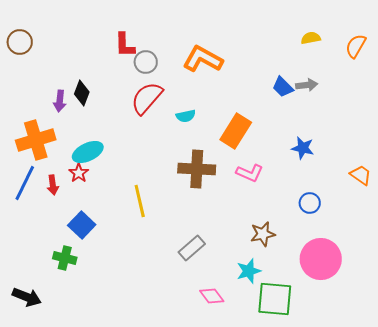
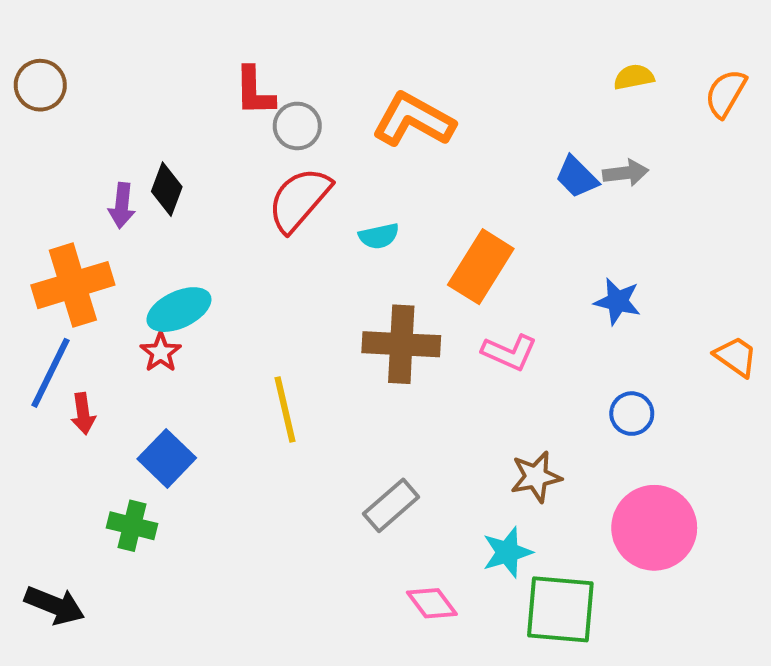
red arrow: (53, 185) -> (83, 414), moved

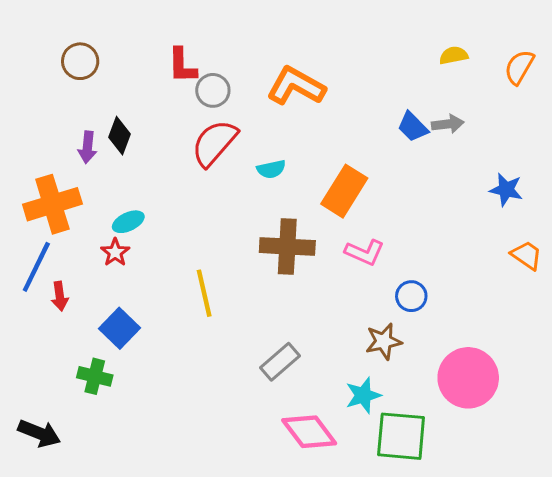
brown circle: (40, 85) -> (80, 61), moved
blue star: (617, 301) -> (506, 190), moved
cyan ellipse: (179, 310) -> (128, 222), size x0.7
blue circle: (632, 414) -> (411, 296), moved
pink diamond: (432, 603) -> (309, 432), size x1.5

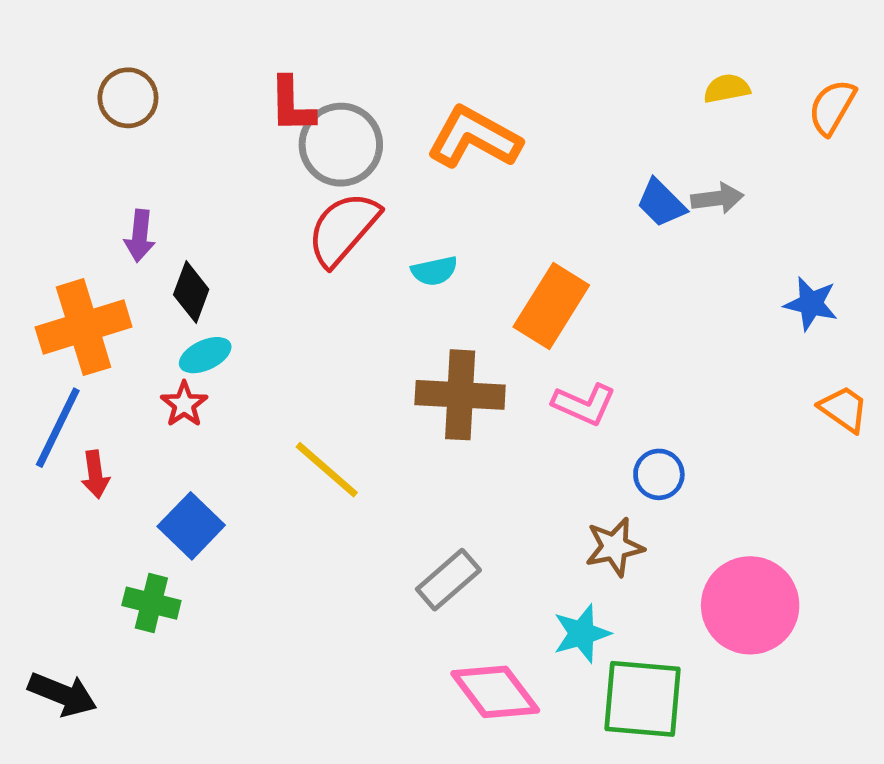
gray circle: (213, 90) -> (341, 145), size x1.5
black diamond: (120, 136) -> (191, 292), moved
yellow line: (204, 293) -> (327, 470), turned -36

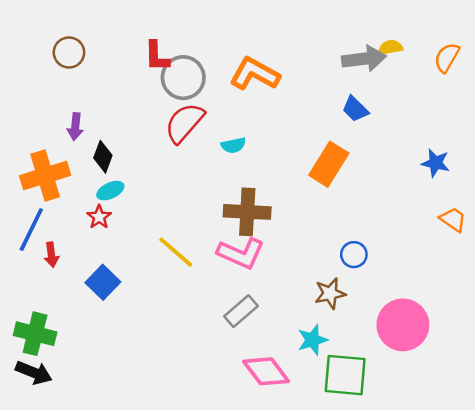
gray arrow: (717, 198) -> (364, 59), moved, size x1.6
orange rectangle: (551, 306) -> (329, 164), moved
pink L-shape: (584, 404) -> (241, 253), moved, size x1.4
green cross: (151, 603) -> (35, 334), moved, size x1.4

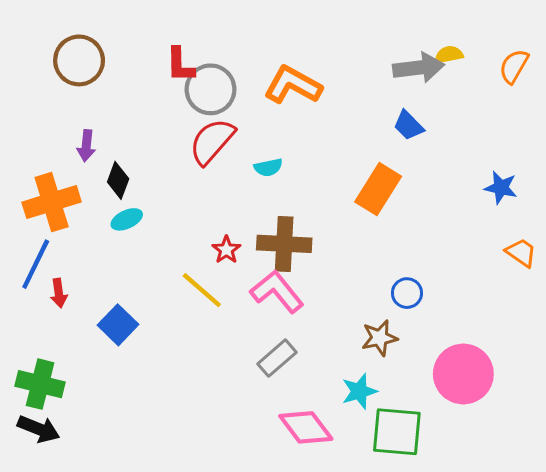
brown circle: (69, 52) -> (79, 60), size x1.4
red star: (99, 217) -> (226, 250), moved
pink L-shape: (241, 253) -> (277, 292), turned -153

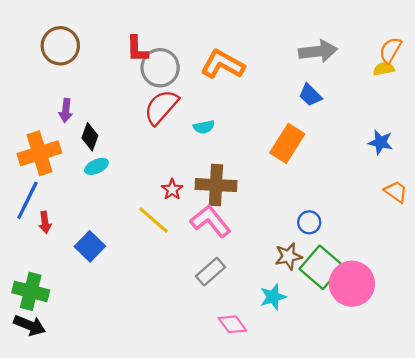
yellow semicircle: (449, 55) -> (384, 69), moved
pink diamond: (306, 427) -> (232, 324), size x0.7
green square: (397, 432) -> (321, 267), moved, turned 36

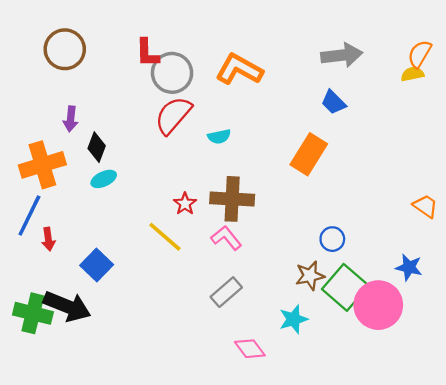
blue star: (380, 142) -> (409, 267), moved
pink L-shape: (211, 221) -> (226, 238), size x0.7
black arrow: (30, 325) -> (67, 306), moved, size x1.4

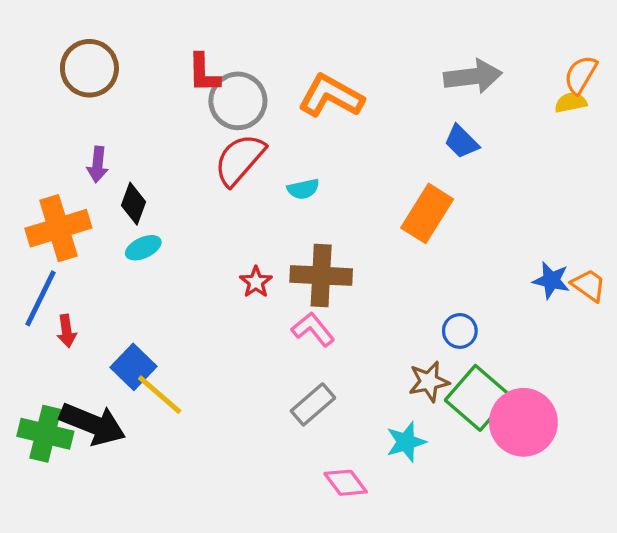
yellow line: (165, 237) -> (160, 395), moved
blue star: (409, 267) -> (551, 280), moved

